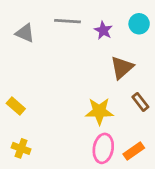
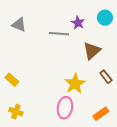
gray line: (67, 21) -> (59, 34), moved
yellow star: (99, 111) -> (75, 84), turned -30
pink ellipse: (103, 148) -> (65, 108), moved

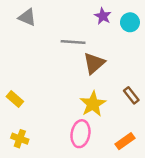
purple star: (78, 23) -> (103, 16), moved
gray triangle: (19, 25) -> (27, 17), moved
brown triangle: (92, 51) -> (94, 63), moved

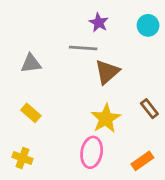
purple star: (103, 16) -> (99, 23), moved
gray triangle: (27, 17) -> (31, 63), moved, turned -30
yellow rectangle: (15, 99) -> (31, 113), moved

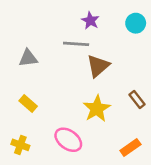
pink ellipse: (92, 152) -> (68, 140), moved, turned -64

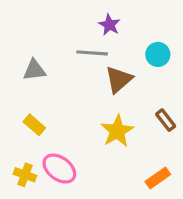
cyan circle: (136, 23) -> (158, 54), moved
pink ellipse: (68, 140) -> (59, 169), moved

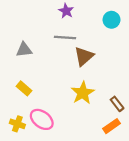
purple star: (109, 25) -> (66, 11), moved
cyan circle: (158, 54) -> (111, 20), moved
brown rectangle: (166, 120) -> (117, 104), moved

